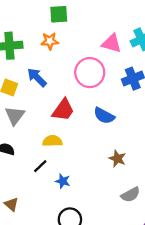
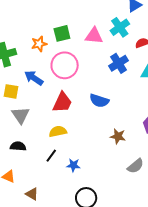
green square: (59, 14) -> (62, 33), moved
pink circle: (90, 73) -> (65, 65), moved

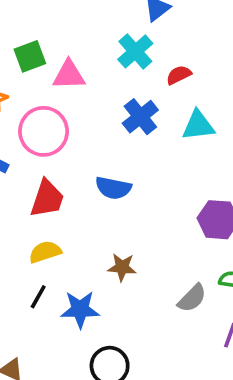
green square: (62, 33) -> (30, 56), moved
pink triangle: (94, 36) -> (69, 75), moved
brown star: (118, 136) -> (122, 267), moved
blue star: (73, 165) -> (80, 309), size x1.5

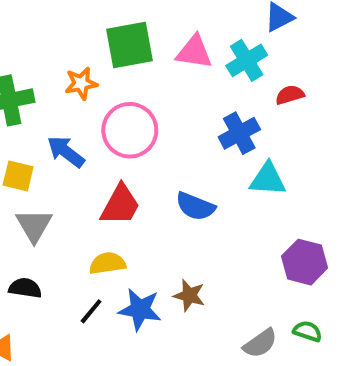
green square: (30, 56) -> (130, 45), size x1.4
pink triangle: (69, 75) -> (194, 52), moved
cyan triangle: (198, 125) -> (268, 179), moved
blue star: (80, 309) -> (140, 309), moved

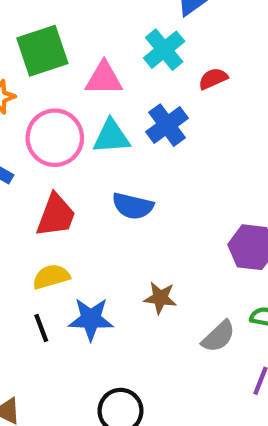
pink triangle: (194, 52) -> (104, 79), moved
cyan triangle: (268, 179) -> (111, 137), moved
brown star: (189, 295) -> (160, 298), moved
black line: (91, 311) -> (41, 328), turned -52

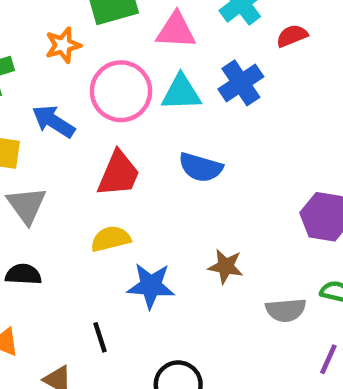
black line: (41, 328) -> (100, 337), moved
gray semicircle: (218, 336) -> (286, 310), turned 36

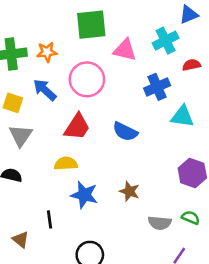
orange star: (63, 45) -> (47, 52), moved
cyan triangle: (181, 93) -> (182, 116), moved

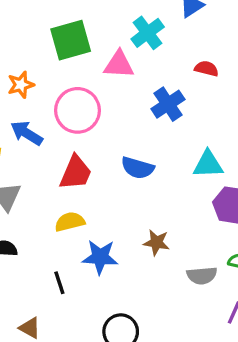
cyan cross: (166, 41) -> (148, 33), moved
red semicircle: (191, 65) -> (206, 69), turned 36
cyan triangle: (182, 116) -> (208, 164), moved
black line: (50, 219) -> (59, 283), moved

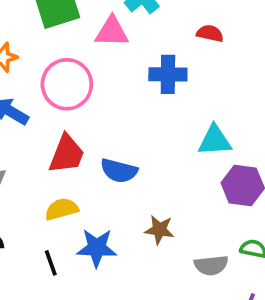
blue cross: (168, 104) -> (168, 74), turned 36
blue semicircle: (138, 168) -> (119, 171), moved
black line: (59, 283) -> (51, 263), moved

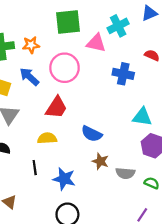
blue semicircle: (119, 171) -> (92, 134), moved
blue star: (97, 248) -> (64, 179), moved
gray semicircle: (211, 265) -> (125, 173), moved

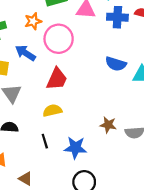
orange star: (31, 45) -> (33, 21), moved
blue cross: (123, 74) -> (117, 17), moved
blue semicircle: (92, 134) -> (116, 64), moved

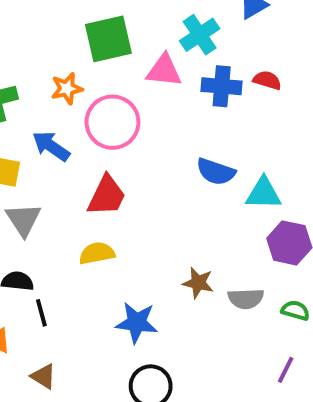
black line: (45, 141) -> (41, 313), moved

